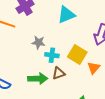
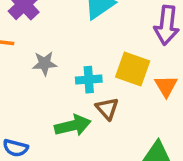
gray star: (38, 42) -> (45, 63), moved
brown triangle: (59, 73) -> (107, 109), turned -40

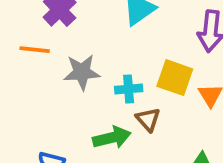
gray star: (45, 63) -> (82, 72), size x1.4

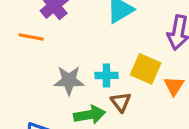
gray star: (82, 72) -> (69, 80), moved

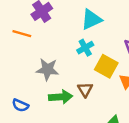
cyan cross: (106, 75) -> (85, 48), moved, turned -35

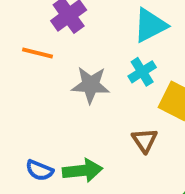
gray star: (47, 69) -> (91, 85), moved
green arrow: (61, 97) -> (83, 170), moved

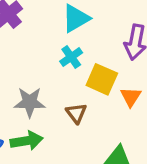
gray star: (91, 85) -> (30, 102), moved

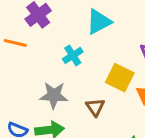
cyan cross: (71, 57) -> (73, 55), moved

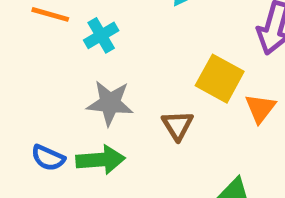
cyan cross: (73, 55) -> (101, 35), moved

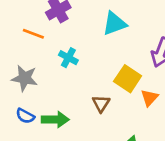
cyan cross: (101, 35) -> (68, 58), moved, turned -36
gray star: (110, 103) -> (25, 78), moved

